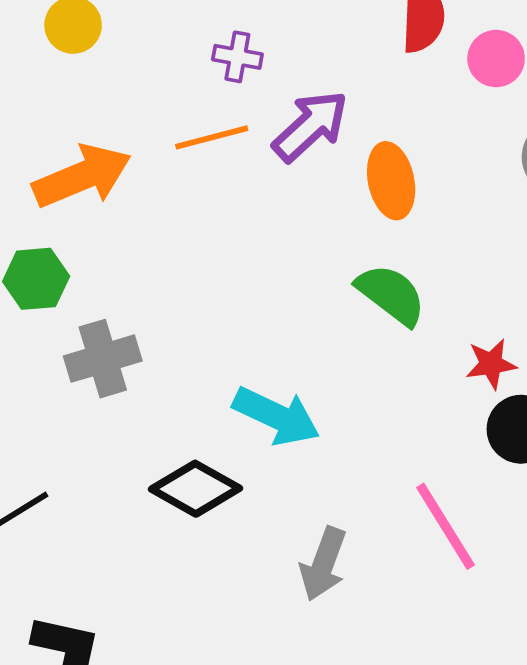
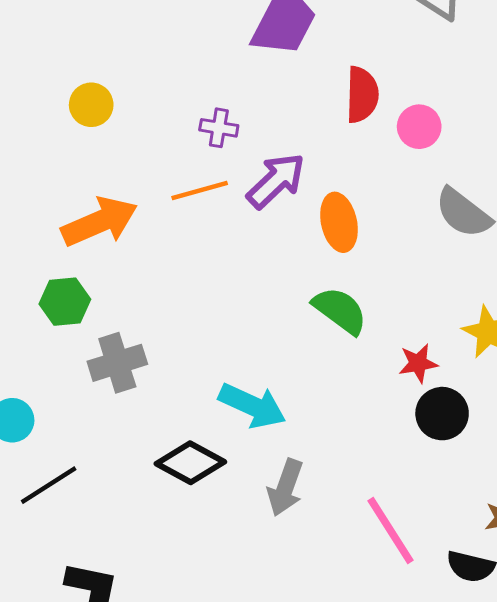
pink line: (446, 526) -> (390, 530), moved
gray arrow: (323, 564) -> (285, 488), moved

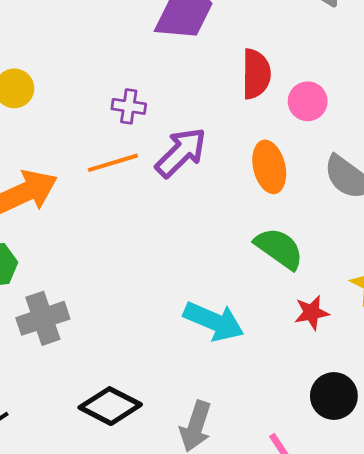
orange ellipse: (339, 222) -> (269, 167), moved
green semicircle: (340, 310) -> (279, 248), moved
cyan arrow: (252, 406) -> (214, 321), moved
black circle: (442, 414) -> (334, 396), moved

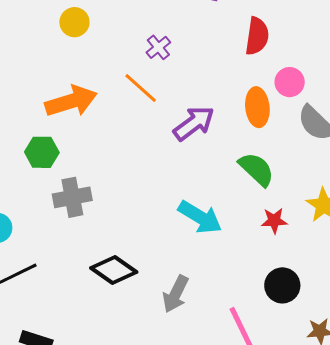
pink circle: (308, 101) -> (290, 82), moved
purple cross: (129, 106) -> (158, 47), turned 35
purple arrow: (181, 152) -> (194, 123), moved
orange line: (113, 163) -> (141, 88), turned 51

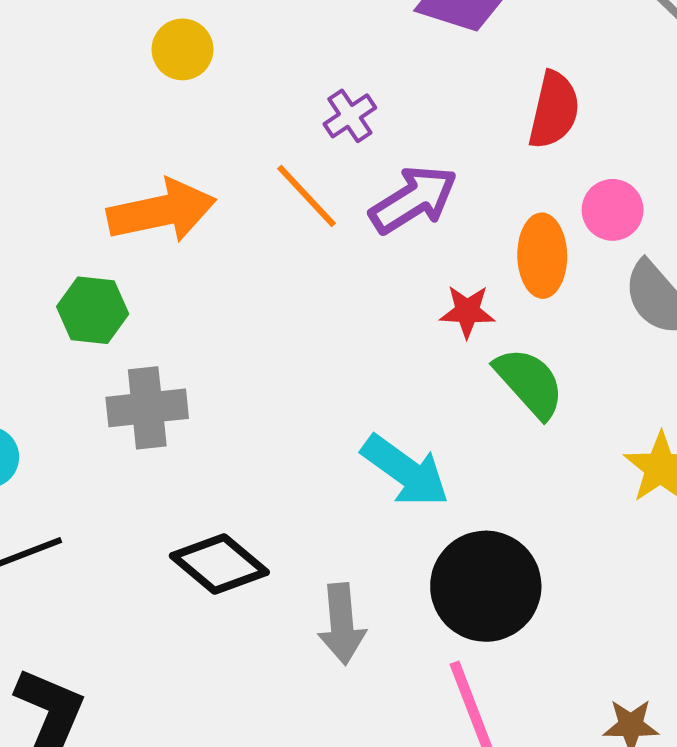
purple arrow: (194, 123) -> (413, 199), moved
red star: (274, 221) -> (467, 311), moved
black circle: (282, 285) -> (486, 586), moved, size x1.5
gray arrow: (176, 294) -> (342, 624), turned -36

